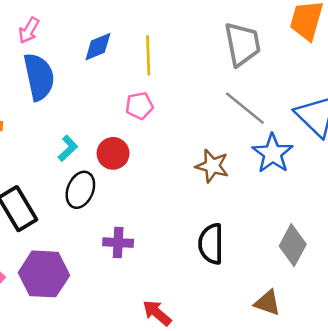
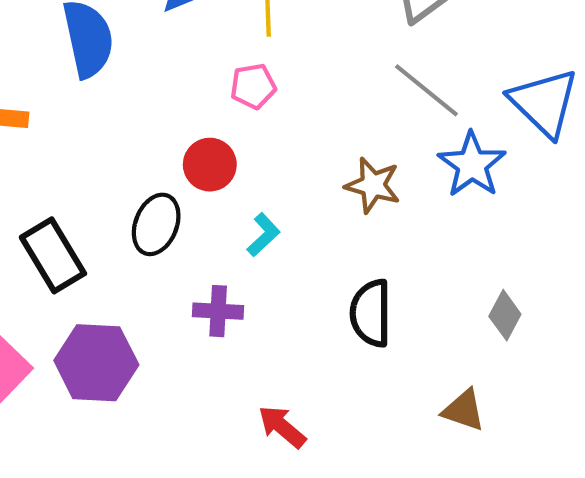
cyan L-shape: (68, 148) -> (263, 235), moved
gray diamond: (293, 245) -> (505, 315), size x0.7

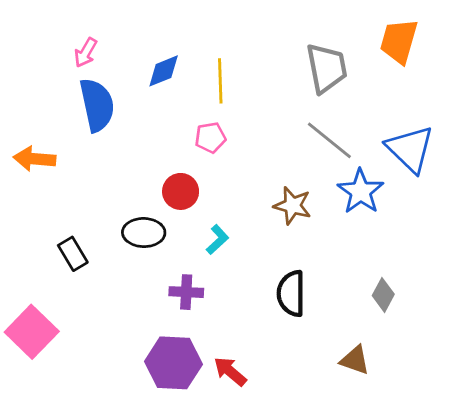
black ellipse: (156, 224) -> (144, 233), turned 69
black rectangle: (53, 255) -> (73, 254), size x0.7
purple hexagon: (96, 363) -> (173, 363), moved

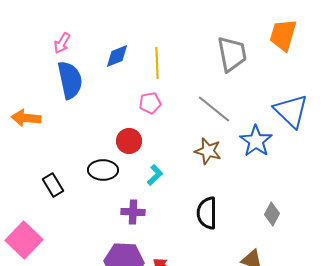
gray line: (329, 140) -> (214, 109), moved

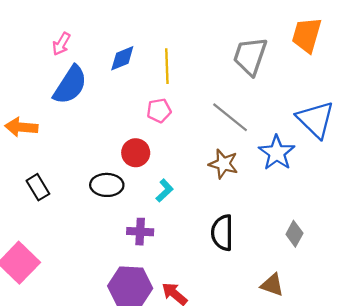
gray trapezoid: (232, 54) -> (250, 56), turned -150
blue semicircle: (70, 80) -> (70, 85), turned 45
black rectangle: (53, 185) -> (38, 187), moved

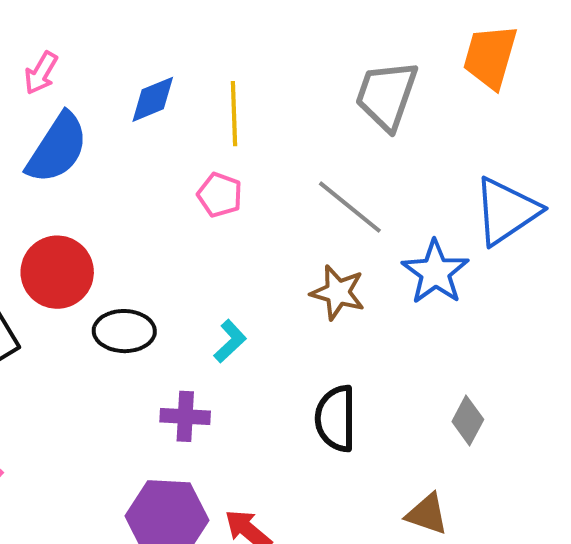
pink pentagon: (159, 111) -> (220, 195), turned 30
blue triangle: (316, 119) -> (506, 211), turned 42
red circle: (136, 153) -> (57, 272), moved, size x1.4

